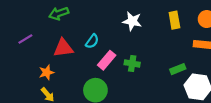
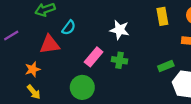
white star: (132, 21) -> (120, 30), moved
cyan semicircle: (92, 41) -> (69, 28), moved

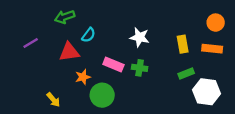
yellow rectangle: (162, 16) -> (183, 44), moved
pink rectangle: (94, 57) -> (113, 65), turned 72
orange star: (33, 69) -> (83, 77), moved

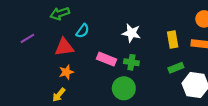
orange star: (83, 77) -> (66, 72), moved
green circle: (102, 95) -> (124, 88), moved
yellow arrow: (53, 100) -> (59, 95), moved, turned 80

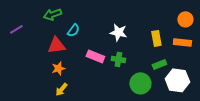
purple line: (27, 38) -> (16, 29), moved
green circle: (124, 88) -> (140, 83), moved
yellow arrow: (59, 95) -> (61, 89), moved

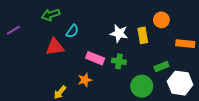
orange circle: (185, 19) -> (161, 20), moved
yellow rectangle: (156, 38) -> (143, 35), moved
orange star: (58, 68) -> (85, 80), moved

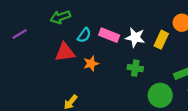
yellow rectangle: (143, 35) -> (161, 40), turned 35
pink rectangle: (95, 58) -> (109, 35), moved
orange star: (85, 80) -> (91, 64), moved

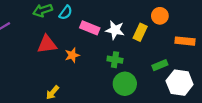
cyan semicircle: (84, 35) -> (66, 13), moved
green circle: (160, 95) -> (125, 84), moved

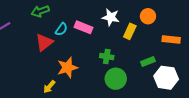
cyan semicircle: (66, 13) -> (61, 29), moved
white star: (115, 30) -> (111, 17), moved
red triangle: (47, 44) -> (44, 42), turned -30
orange star: (72, 55) -> (67, 68), moved, size x1.5

